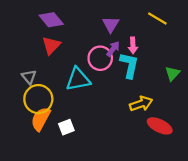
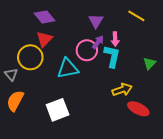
gray triangle: (29, 77) -> (11, 74), moved
yellow circle: (38, 99) -> (30, 57), moved
orange semicircle: (41, 119) -> (15, 101), moved
white square: (66, 127) -> (58, 110), size x1.6

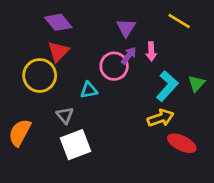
cyan L-shape: (112, 56) -> (167, 86), moved, turned 30
cyan triangle: (68, 68) -> (89, 90), size x0.6
gray triangle: (11, 74) -> (65, 115), moved

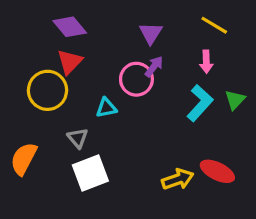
pink arrow: (151, 52) -> (206, 62), moved
yellow arrow: (161, 118) -> (178, 179), moved

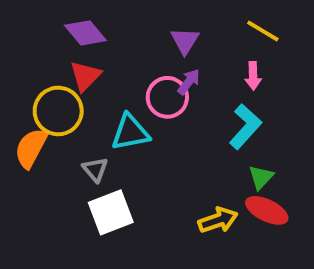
green triangle: (235, 100) -> (261, 177), moved
cyan triangle: (106, 108) -> (130, 132), size x1.5
orange semicircle: (24, 159) -> (31, 148), moved

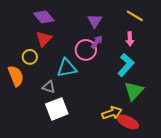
yellow circle: (58, 111) -> (30, 57), size x0.6
orange semicircle: (31, 148) -> (16, 76), turned 130
gray triangle: (95, 169) -> (49, 87), turned -32
green triangle: (261, 177) -> (134, 91), size x1.5
red ellipse: (267, 210) -> (128, 122), moved

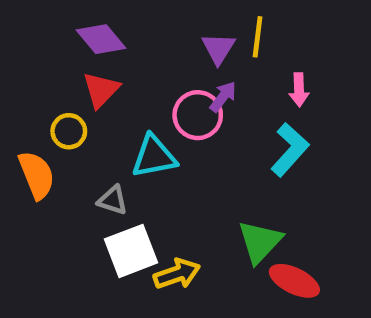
yellow line: (135, 16) -> (258, 37), moved, turned 66
green triangle: (134, 91) -> (260, 242), moved
yellow arrow: (112, 113) -> (177, 274), moved

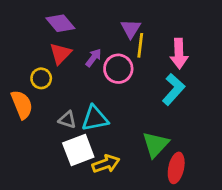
yellow line: (258, 37) -> (140, 45), moved
pink arrow: (299, 90) -> (179, 54), size x1.5
purple arrow: (223, 97) -> (94, 58), moved
cyan triangle: (154, 157) -> (95, 118), moved
red ellipse: (294, 281) -> (176, 168), turned 76

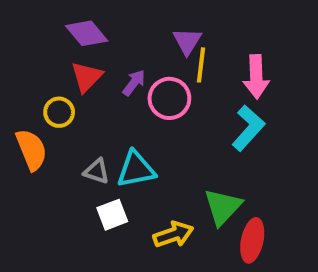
white square: (78, 150) -> (112, 215), size x0.7
yellow arrow: (106, 164) -> (173, 234), moved

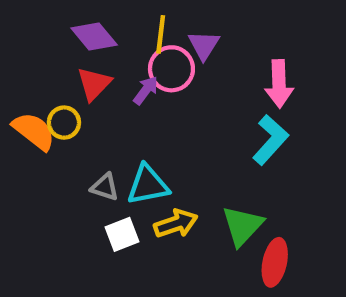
yellow line: (201, 65) -> (161, 34), moved
pink circle: (169, 98) -> (171, 69), moved
orange semicircle: (31, 150) -> (34, 131), moved, turned -30
yellow arrow: (173, 234) -> (176, 224), moved

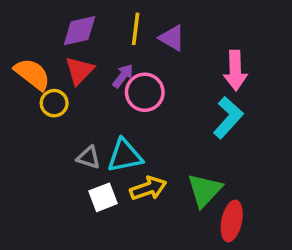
purple diamond: (94, 37) -> (79, 31), turned -63
purple triangle: (204, 45) -> (172, 38), turned -32
pink circle: (171, 69) -> (145, 92), moved
orange semicircle: (34, 131) -> (32, 74), moved

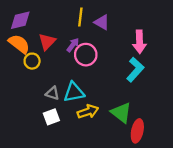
purple diamond: (79, 31) -> (20, 20), moved
green triangle: (205, 190) -> (121, 113), turned -35
white square: (103, 197) -> (51, 117), moved

